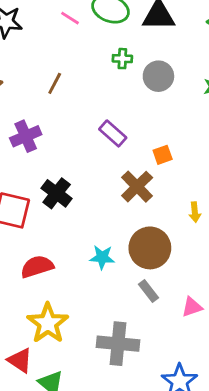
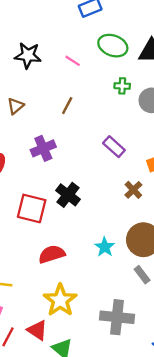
pink line: (70, 18) -> (73, 61), moved
brown cross: (137, 187) -> (133, 190), size x0.7
cyan star: (102, 257) -> (105, 247), turned 30

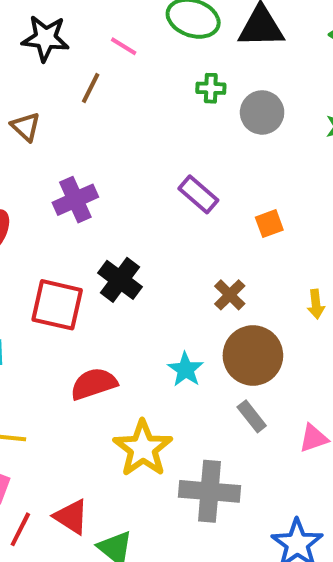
brown triangle: (16, 106) -> (26, 127), turned -36
brown line: (67, 106) -> (91, 88), moved
brown cross: (133, 190) -> (230, 295), moved
yellow star: (60, 300) -> (143, 448), moved

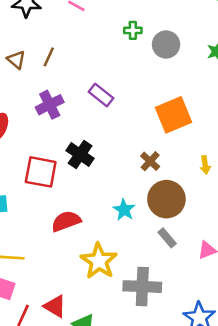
brown line: (91, 88) -> (49, 57), moved
purple rectangle: (198, 194) -> (101, 95), moved
orange square: (269, 224) -> (173, 115), size x2.0

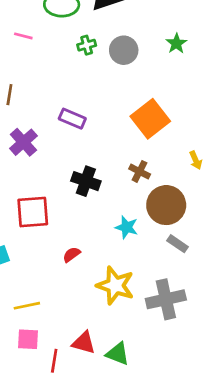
black cross: (80, 155) -> (86, 181), moved
red semicircle: (66, 221) -> (72, 255), size x0.6

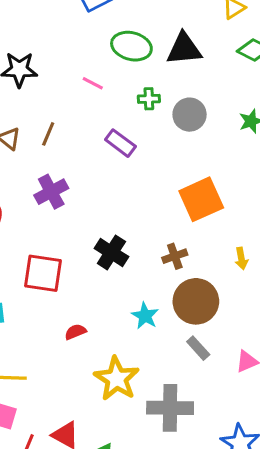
pink line: (23, 36) -> (93, 83), moved
purple rectangle: (72, 119) -> (120, 143), moved
brown cross: (140, 171) -> (175, 256), turned 30

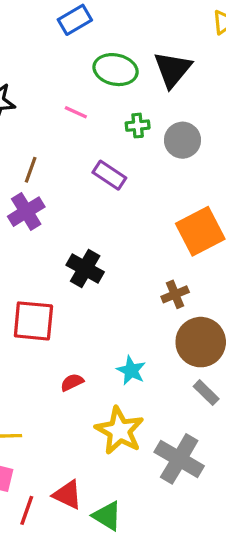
black triangle: (184, 49) -> (173, 69), turned -42
purple cross: (51, 192) -> (26, 212), moved
black cross: (111, 252) -> (85, 269), moved
cyan star: (145, 316) -> (131, 370), moved
gray cross: (170, 408) -> (179, 459), turned 33

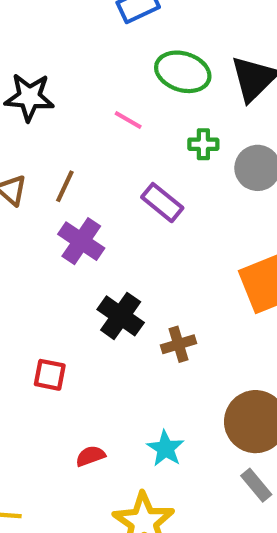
purple cross: (26, 212) -> (81, 241), moved, turned -30
brown cross: (175, 294) -> (178, 344), moved
red square: (33, 321) -> (50, 375), size x0.6

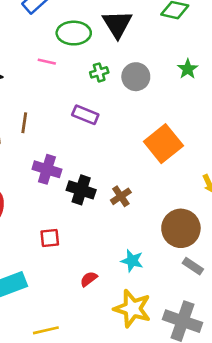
pink line: (128, 120) -> (47, 62), moved
purple cross: (81, 241) -> (47, 169), moved

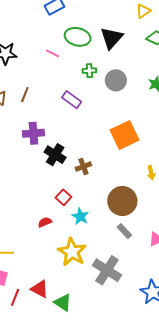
purple cross: (47, 169) -> (33, 133), turned -35
red square: (50, 238) -> (63, 197), moved, turned 35

